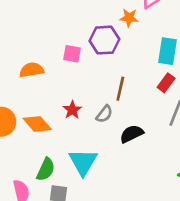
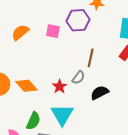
orange semicircle: (32, 70) -> (20, 32), moved, turned -30
red star: (72, 110) -> (59, 86), moved

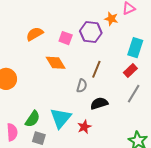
gray semicircle: (78, 78) -> (82, 86), turned -32
orange diamond: (26, 86) -> (56, 63), moved
red star: (59, 86) -> (84, 127), moved

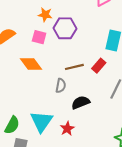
orange star: (111, 19) -> (45, 15), moved
brown line: (96, 69) -> (74, 67), turned 60
red rectangle: (130, 70) -> (99, 66), moved

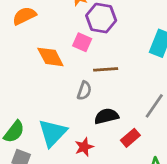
pink square: (39, 37) -> (82, 42), moved
red rectangle: (99, 66) -> (130, 138), moved

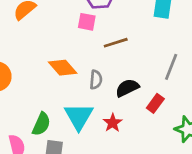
orange diamond: (50, 57) -> (63, 68), moved
gray semicircle: (84, 91) -> (96, 80), moved

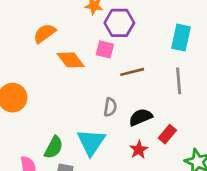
gray line: (171, 67) -> (179, 81), moved, turned -30
orange diamond: (63, 68) -> (71, 60), moved
red star: (113, 123) -> (139, 150), moved

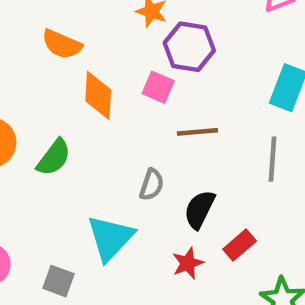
orange semicircle: (45, 33) -> (62, 44), turned -130
orange diamond: (71, 60) -> (98, 95), turned 32
black semicircle: (141, 117) -> (200, 210), turned -50
green semicircle: (54, 147) -> (54, 157), moved

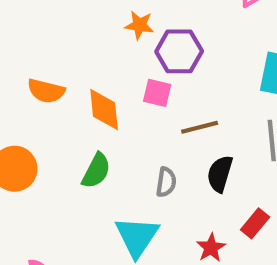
orange semicircle: (62, 44) -> (46, 91), moved
green semicircle: (54, 157) -> (96, 171), moved
black semicircle: (200, 210) -> (220, 174), moved

